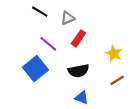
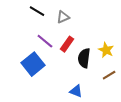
red rectangle: (78, 38) -> (67, 44), moved
black semicircle: (78, 71) -> (84, 58), moved, turned 108

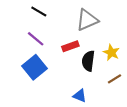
gray triangle: (63, 17) -> (87, 20), moved, size x1.6
purple line: (45, 41) -> (36, 39), moved
red rectangle: (67, 44) -> (70, 46), turned 35

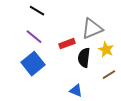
gray triangle: (87, 20) -> (92, 29), moved

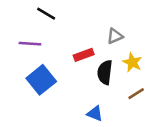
gray triangle: (92, 29) -> (115, 36), size x0.6
purple line: (34, 37) -> (30, 44), moved, turned -36

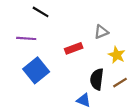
black semicircle: (105, 72) -> (97, 79), moved

